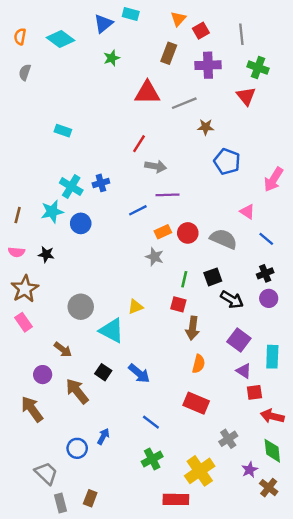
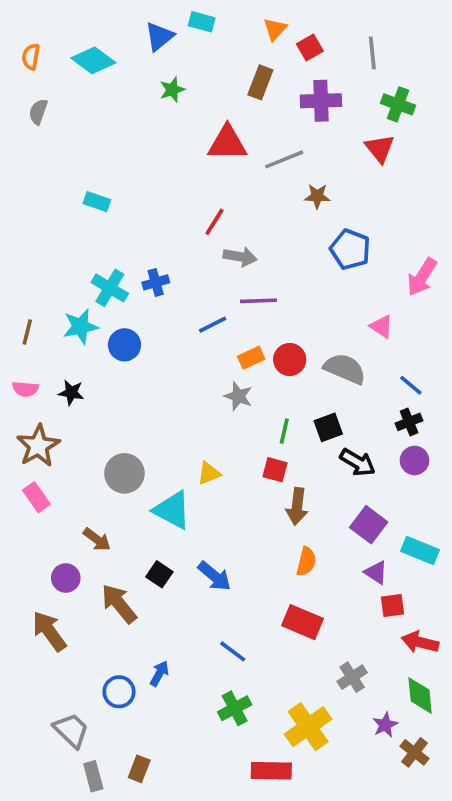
blue line: (266, 239) -> (411, 385), moved
cyan rectangle: (272, 357) -> (420, 550), turned -70

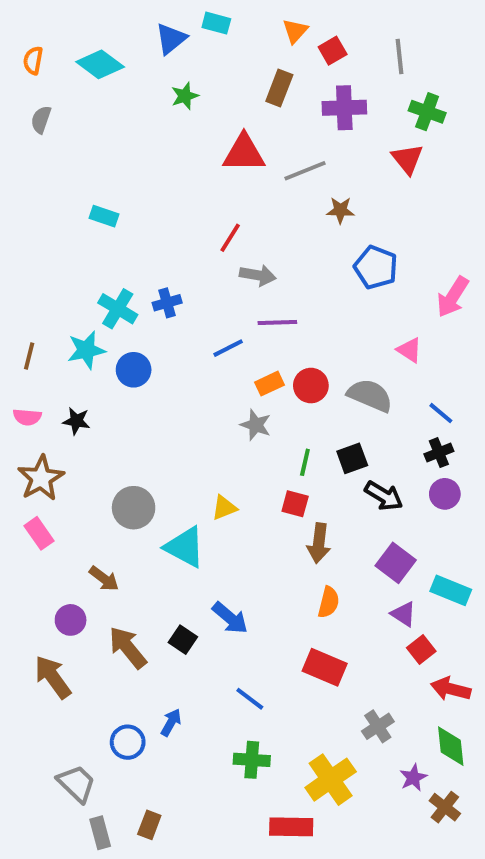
black square: (159, 574) -> (183, 640), moved
red square: (392, 606) -> (421, 650), turned -30
green cross: (235, 708) -> (252, 760), turned 32

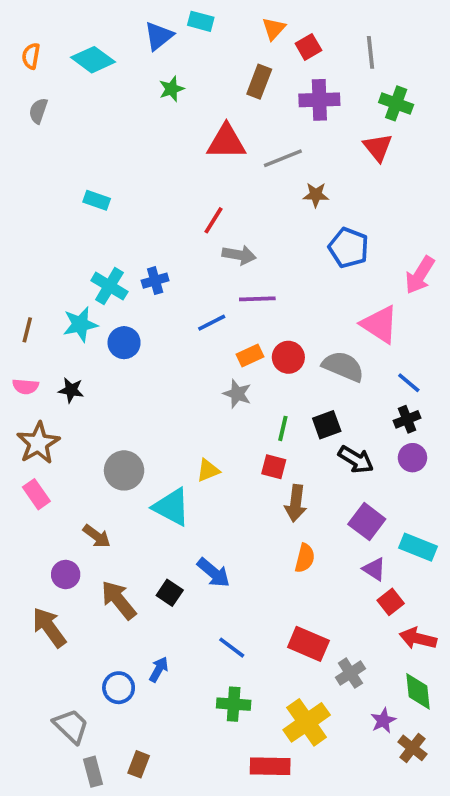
pink triangle: (409, 350) -> (380, 324), size x1.6
red rectangle: (325, 667) -> (308, 644), moved

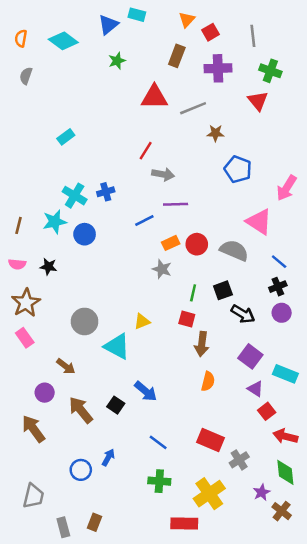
cyan rectangle: (97, 200) -> (66, 137), turned -56
gray trapezoid: (71, 726) -> (33, 496), moved, turned 60

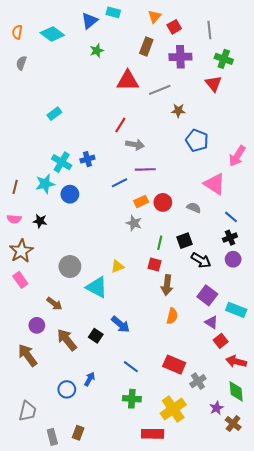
gray semicircle: (234, 250) -> (194, 208), size x0.6

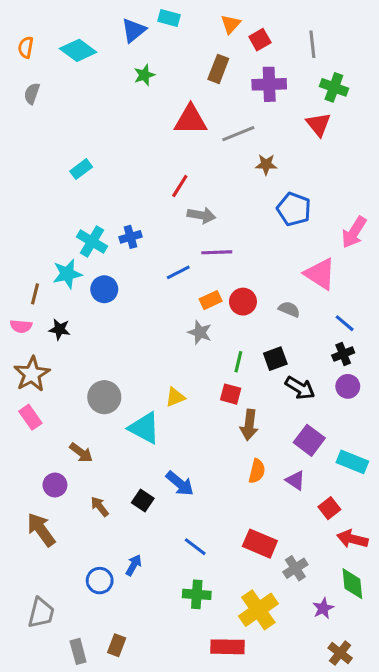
brown line: (15, 187) -> (35, 294), moved
purple triangle: (211, 322) -> (295, 480), moved
brown arrow: (67, 340) -> (100, 507), size x0.6
brown cross: (233, 423) -> (340, 653), moved

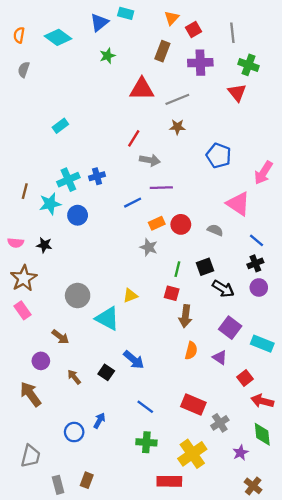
brown star: (266, 164) -> (177, 127), moved
cyan cross: (92, 241) -> (68, 180), turned 35
brown line: (35, 294) -> (25, 191), moved

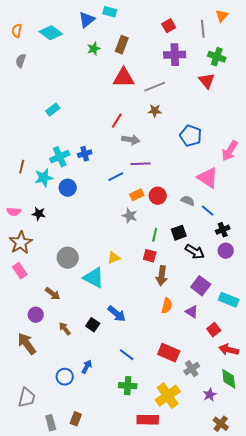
orange triangle: (172, 18) -> (222, 16), moved
brown rectangle: (162, 51) -> (122, 45), moved
blue line: (257, 240) -> (208, 211), moved

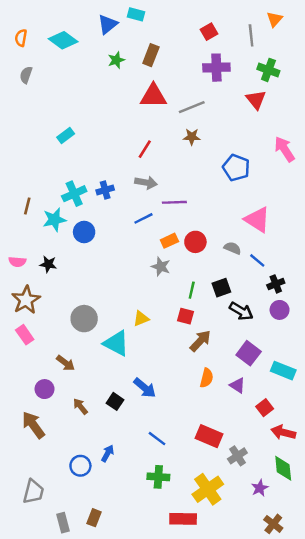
gray arrow: (131, 140) -> (146, 183), moved
pink arrow: (230, 151) -> (284, 149), moved, turned 115
brown arrow: (162, 276) -> (200, 341), turned -144

